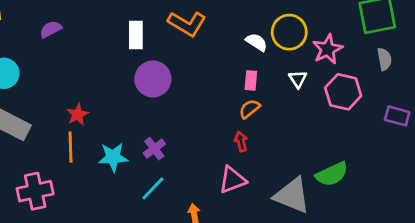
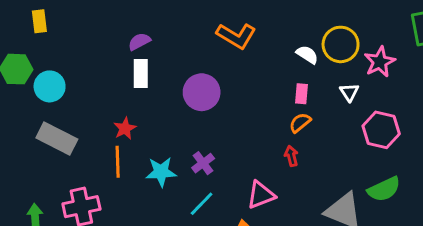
purple semicircle: (51, 29) -> (139, 42), moved
white rectangle: (136, 35) -> (141, 73), moved
pink hexagon: (343, 92) -> (381, 130), moved
pink triangle: (232, 180) -> (261, 195), moved

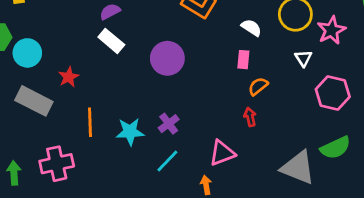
white semicircle: (307, 55) -> (251, 28), moved
white rectangle: (141, 73) -> (111, 41), turned -50
pink rectangle: (301, 94) -> (243, 60), moved
red star: (125, 128) -> (69, 77), moved

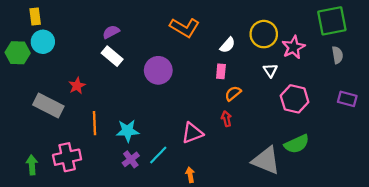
white semicircle: (251, 28) -> (227, 45), turned 98
cyan circle: (27, 53) -> (43, 42), moved
purple cross: (169, 124) -> (131, 159), moved
pink triangle: (222, 153) -> (192, 133), moved

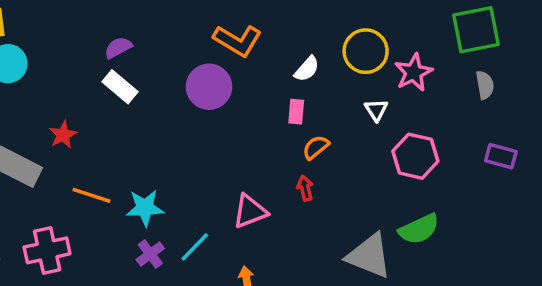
purple circle: (158, 70) -> (209, 87), moved
orange line: (95, 123) -> (92, 195), turned -70

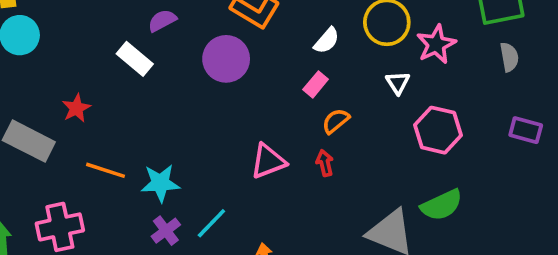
purple semicircle: (118, 48) -> (162, 21), moved
pink rectangle: (296, 112) -> (316, 84), turned 35
pink triangle: (250, 211) -> (268, 161), moved

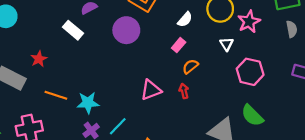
green semicircle: (442, 205) -> (252, 116), turned 70

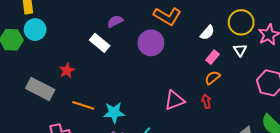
white triangle: (227, 44) -> (240, 50), moved
pink rectangle: (179, 45) -> (212, 57), moved

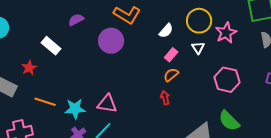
white rectangle: (100, 43) -> (51, 46), moved
pink triangle: (175, 100) -> (107, 104), moved, turned 30

